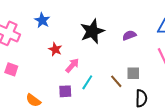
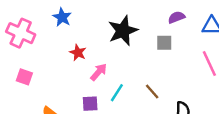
purple semicircle: (129, 35) -> (176, 17), moved
gray square: (133, 73) -> (164, 43), moved

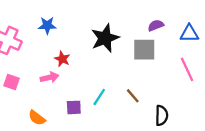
blue star: (62, 17) -> (47, 25), turned -30
gray square: (164, 43) -> (144, 50), size x1.5
pink arrow: (99, 72) -> (50, 77), moved, turned 36

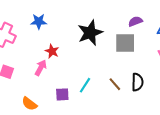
pink arrow: (50, 77) -> (41, 68), turned -49
black semicircle: (162, 115) -> (137, 82), moved

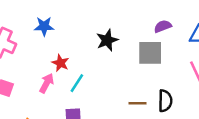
black star: (90, 33) -> (107, 40), size x0.7
brown line: (115, 84) -> (137, 103), turned -48
cyan line: (85, 85) -> (77, 83), moved

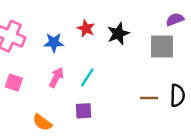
blue star: (44, 26) -> (54, 43), moved
red star: (60, 63) -> (86, 28), moved

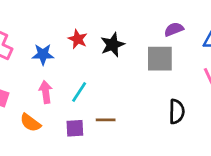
pink arrow: (56, 77) -> (46, 92), turned -36
brown line: (149, 98) -> (106, 120), moved
orange semicircle: (42, 122) -> (30, 123), moved

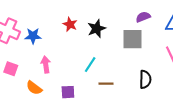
blue star: (43, 54) -> (33, 36), moved
cyan line: (79, 92) -> (90, 65), moved
brown line: (106, 120) -> (106, 84), moved

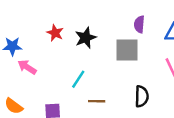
purple semicircle: (143, 17) -> (139, 24), turned -64
pink arrow: (46, 65) -> (27, 67), moved, turned -49

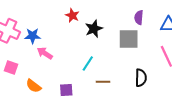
red star: (55, 33) -> (72, 15), moved

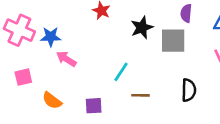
black star: (94, 29) -> (142, 28), moved
pink square: (11, 68) -> (23, 77), turned -32

